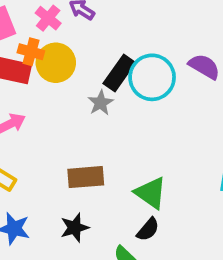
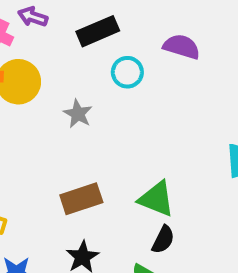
black rectangle: (119, 73) -> (98, 31), moved, turned 45
cyan circle: (152, 77) -> (127, 72), size x0.6

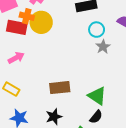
gray star: (78, 114) -> (103, 47), moved

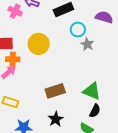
orange cross: (27, 16) -> (13, 59), moved
yellow circle: (41, 22) -> (39, 44), moved

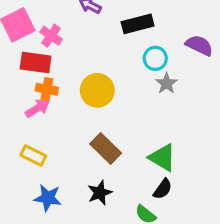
pink cross: (15, 11) -> (51, 36), moved
yellow circle: (39, 44) -> (97, 90), moved
brown rectangle: (55, 91) -> (106, 149), turned 54

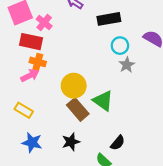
yellow circle: (97, 90) -> (74, 86), moved
green triangle: (162, 158) -> (103, 101), moved

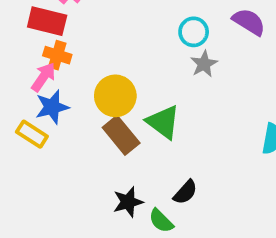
pink arrow: (30, 75) -> (43, 77), turned -30
black star: (71, 142) -> (128, 202), moved
blue star: (32, 143) -> (52, 107), moved, turned -30

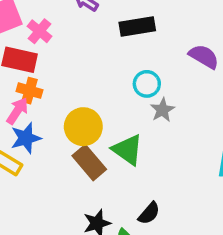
cyan circle: (194, 32) -> (147, 84), moved
gray star: (204, 64) -> (162, 110), moved

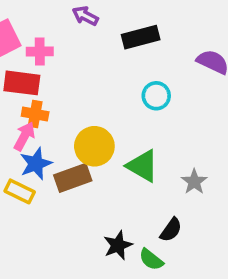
pink cross: (40, 31) -> (40, 51), turned -35
gray star: (162, 110) -> (194, 182), moved
brown rectangle: (89, 163) -> (73, 178), moved, turned -64

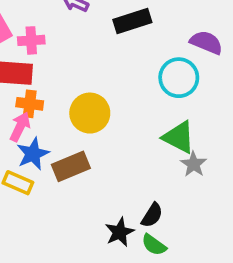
cyan circle: (156, 96) -> (179, 78), moved, size x1.4
yellow circle: (94, 146) -> (90, 113), moved
green triangle: (142, 166) -> (179, 137), moved
black semicircle: (171, 230) -> (152, 215), moved

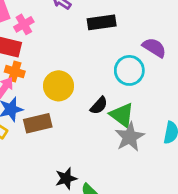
pink cross: (31, 40) -> (24, 24), turned -36
gray star: (194, 164) -> (130, 137), size x1.5
black semicircle: (152, 215) -> (99, 106), moved

